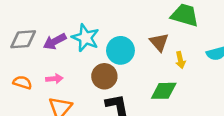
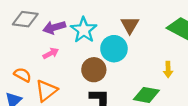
brown triangle: (159, 42) -> (130, 25), moved
pink arrow: (54, 79) -> (51, 53), moved, turned -35
orange semicircle: (22, 82) -> (23, 75), moved

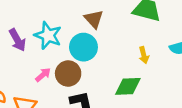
purple arrow: (54, 27) -> (17, 40), turned -90
pink arrow: (51, 53) -> (43, 75), moved

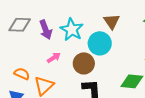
pink arrow: (43, 75) -> (54, 58), moved

